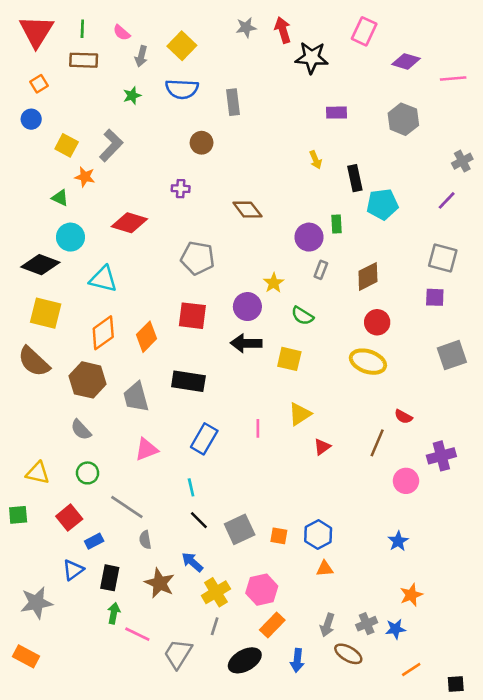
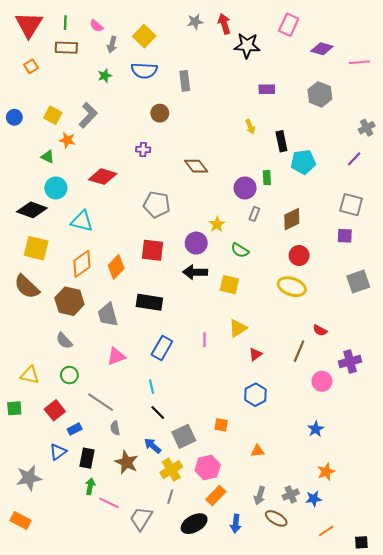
blue circle: (31, 119) -> (14, 117), moved
gray square: (240, 529) -> (184, 436), moved
blue hexagon: (318, 535) -> (255, 395), moved

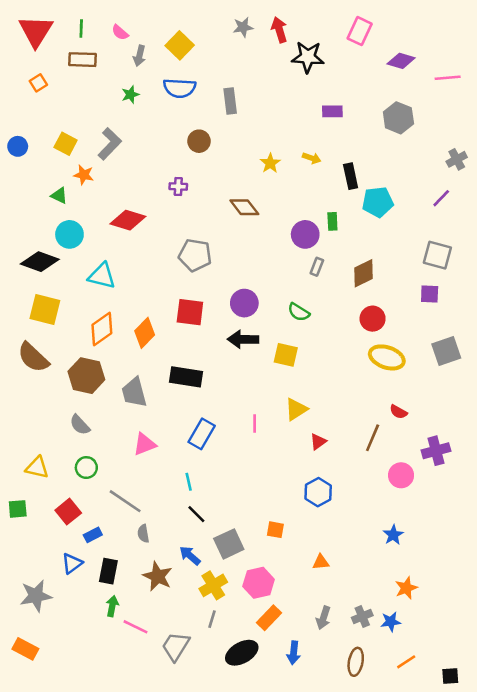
yellow arrow: (250, 127) -> (312, 158), turned -48
yellow star: (217, 224) -> (270, 163), moved
yellow ellipse: (292, 287) -> (387, 357), moved
brown ellipse: (276, 518) -> (356, 662), moved, turned 70

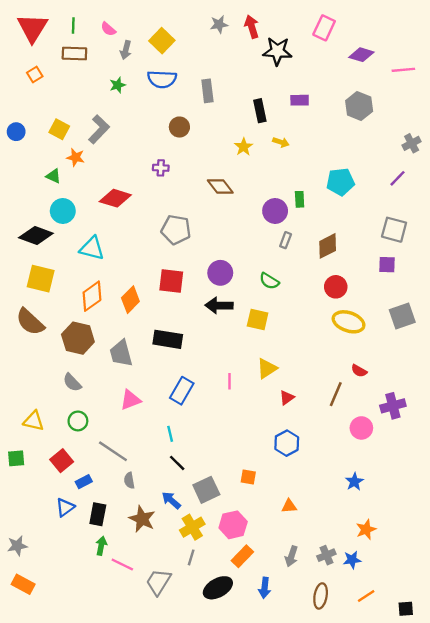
black rectangle: (351, 176) -> (260, 111), moved
gray star: (36, 596) -> (17, 546), moved, size x0.7

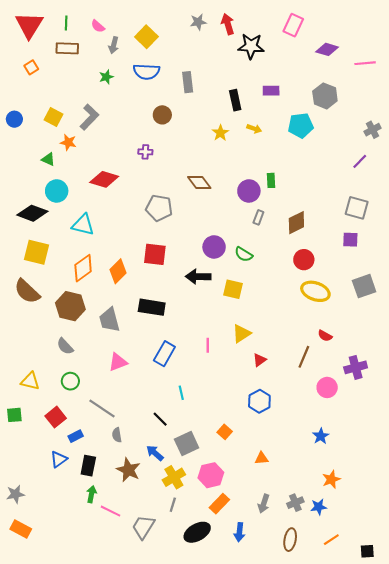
cyan pentagon: (340, 182) -> (301, 125), moved
brown diamond: (220, 186) -> (199, 183), moved
purple circle: (220, 273) -> (214, 247), moved
cyan line: (170, 434) -> (181, 393), moved
orange square: (248, 477) -> (225, 432), turned 32

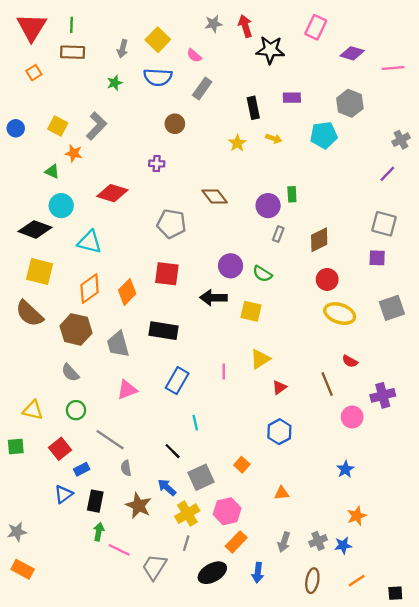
pink semicircle: (98, 26) -> (194, 56), moved
gray rectangle: (188, 82) -> (202, 89), turned 42
brown line: (304, 357) -> (327, 384), turned -45

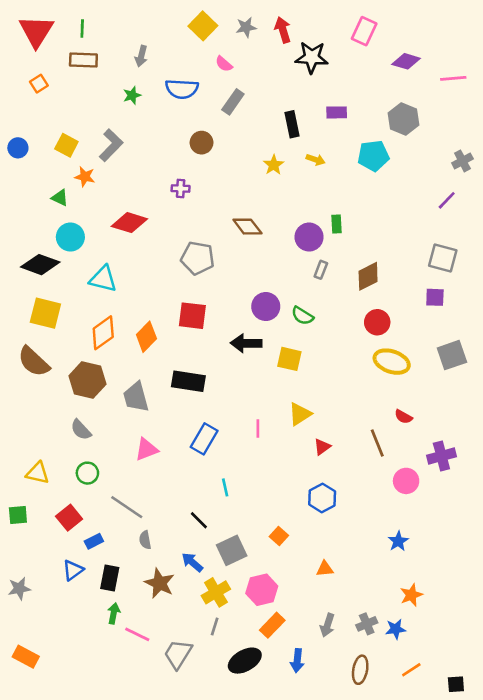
yellow square: (158, 40) -> (203, 26), moved
gray star: (17, 532) -> (19, 588), moved

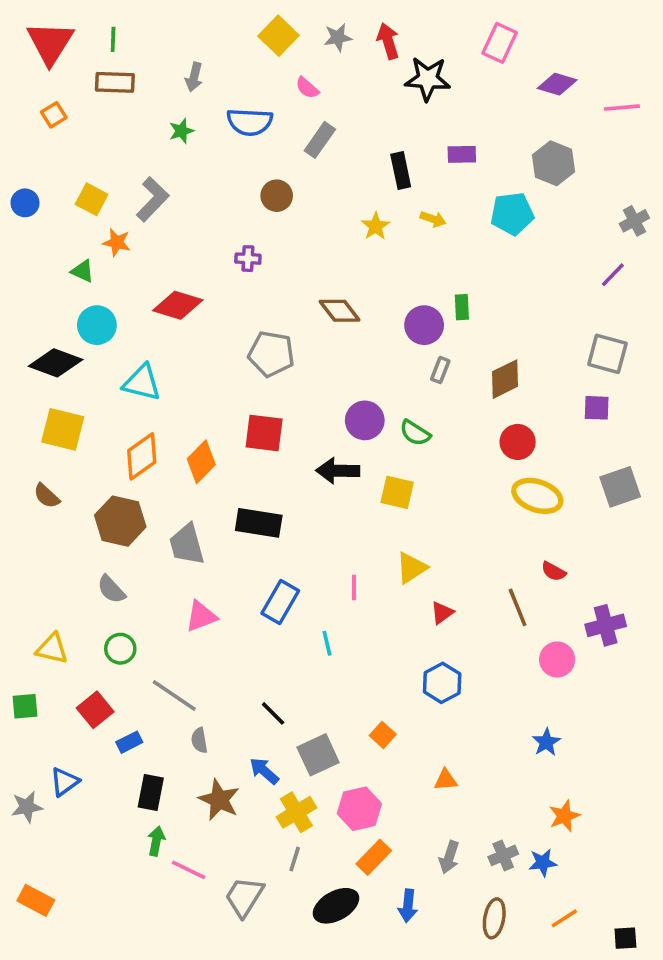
brown semicircle: (34, 362) -> (47, 496), size x0.6
cyan line: (225, 487) -> (327, 643), moved
blue triangle: (73, 570) -> (65, 782), moved

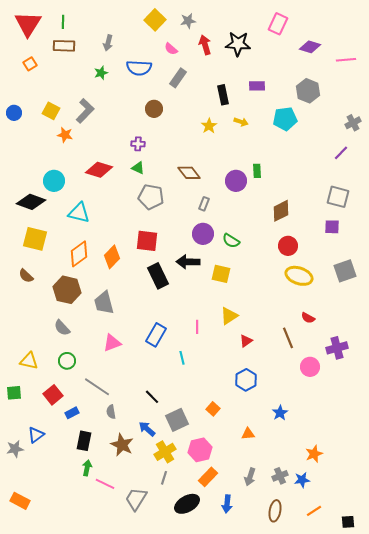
red arrow: (388, 41) -> (205, 45), moved
green triangle: (83, 271) -> (138, 168), moved
gray rectangle: (440, 370) -> (204, 204), moved
black rectangle: (259, 523) -> (158, 276), moved, turned 55
blue star: (546, 742) -> (280, 413), moved

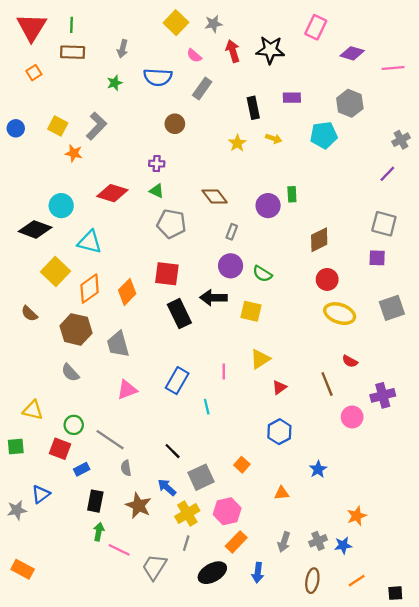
yellow square: (35, 239) -> (56, 271), moved, turned 30
green circle: (67, 361) -> (74, 425), moved
red square: (53, 395) -> (60, 449), turned -30

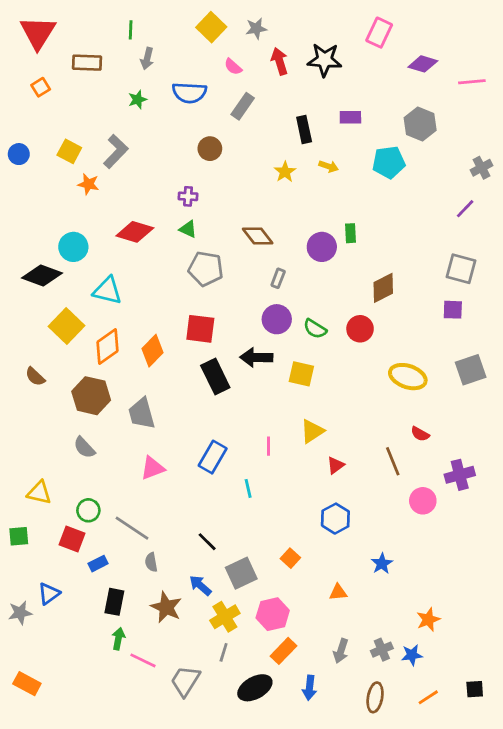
green line: (71, 25) -> (131, 30), moved
red circle: (327, 279) -> (360, 329), moved
black square: (395, 593) -> (475, 689), moved

